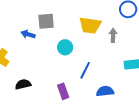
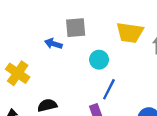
blue line: (85, 70) -> (109, 89), moved

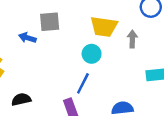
cyan circle: (99, 60) -> (92, 54), moved

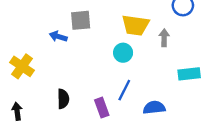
blue line: (83, 83) -> (124, 90), moved
black semicircle: (21, 99) -> (63, 99), moved, turned 102

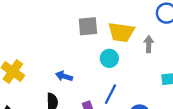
gray square: (81, 20) -> (88, 26), moved
blue arrow: (58, 36) -> (64, 76), moved

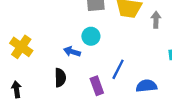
cyan circle: (109, 58) -> (91, 36), moved

